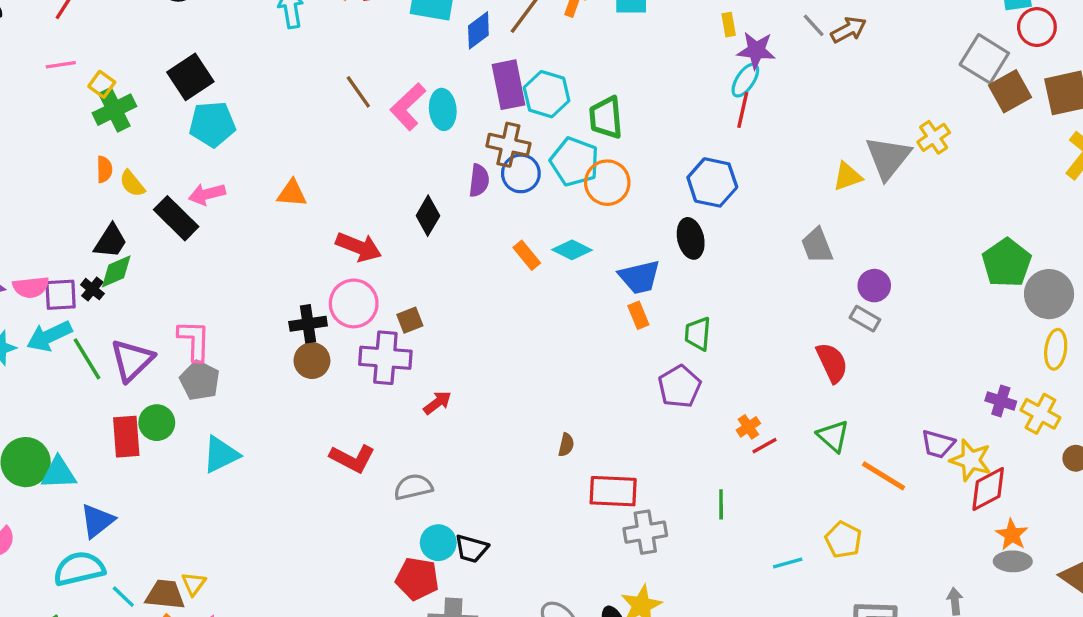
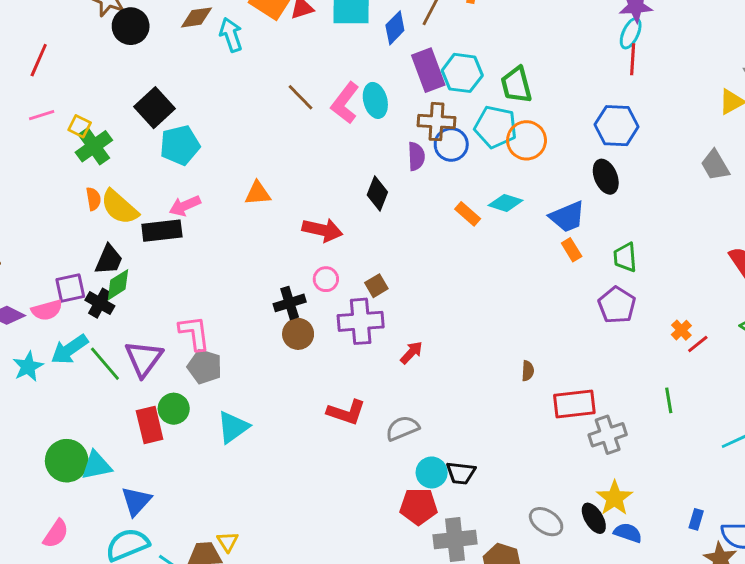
yellow semicircle: (132, 184) -> (119, 207), size x1.6
black rectangle: (176, 218) -> (162, 231), turned -42
black cross: (92, 289) -> (100, 303), size x1.4
purple square: (61, 295) -> (70, 288), moved
pink circle: (354, 303) -> (326, 279), size x0.6

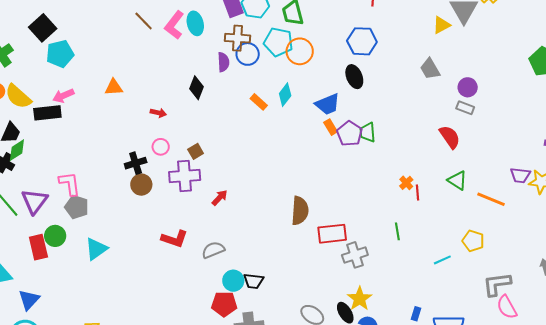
cyan diamond: (506, 203) -> (285, 95), turned -70
red arrow: (322, 230) -> (158, 113), size x0.6
purple pentagon: (617, 305) -> (350, 134), moved
red line: (698, 344) -> (418, 193), turned -56
brown semicircle: (528, 371) -> (300, 211), size x2.0

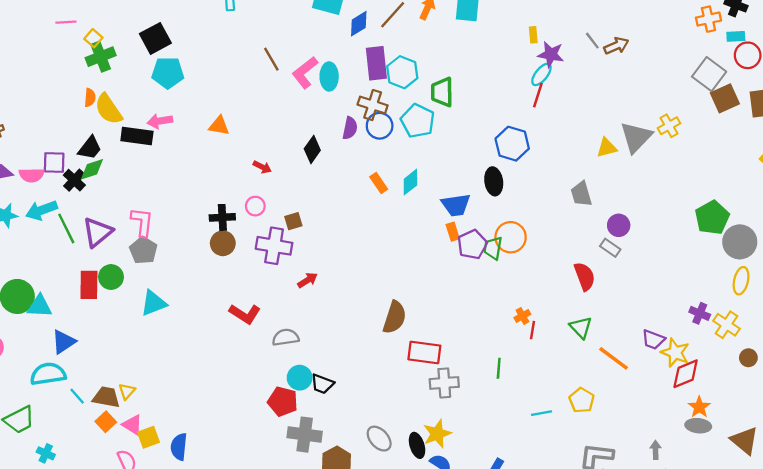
orange circle: (300, 51) -> (511, 237), moved

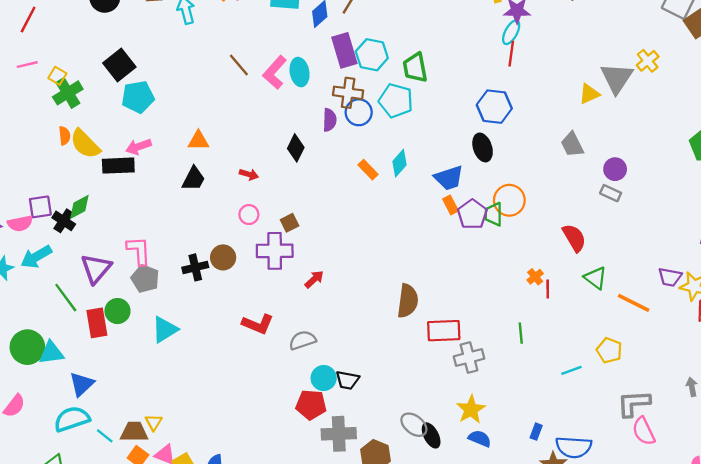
black trapezoid: (90, 148) -> (194, 179), moved
black cross: (222, 217) -> (195, 267), moved
green line: (66, 228) -> (66, 298), moved
red semicircle: (585, 276) -> (574, 238), moved
black ellipse: (417, 445) -> (431, 435), moved

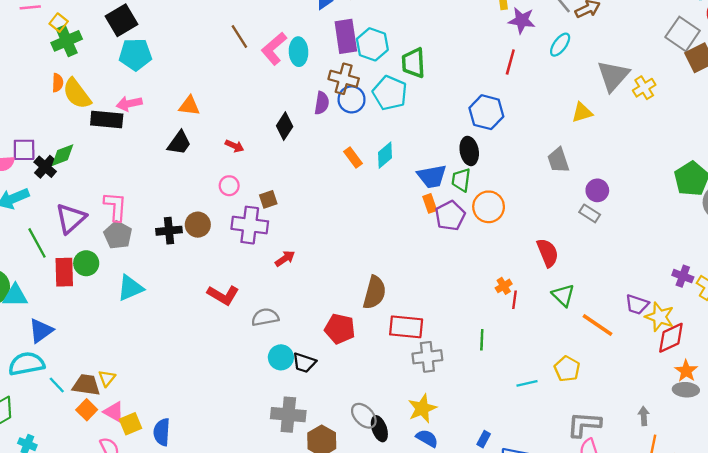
cyan ellipse: (511, 32) -> (560, 45), moved
gray triangle: (617, 78) -> (613, 76), moved
green trapezoid: (494, 214) -> (461, 180), moved
red pentagon: (311, 405) -> (340, 329), moved

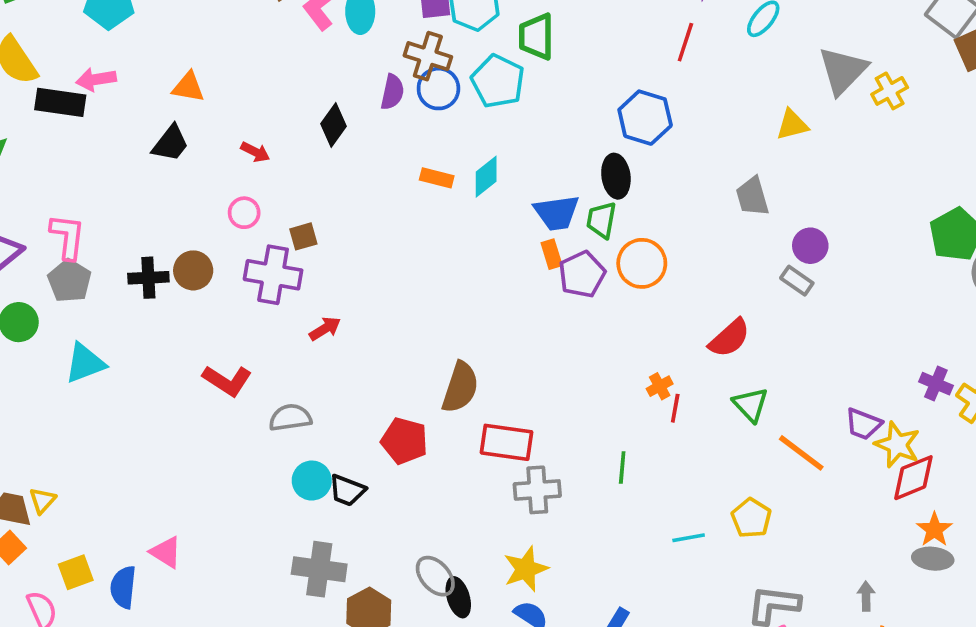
orange rectangle: (353, 157) -> (437, 178), turned -42
red semicircle: (548, 253) -> (729, 338), turned 68
pink triangle: (114, 412) -> (166, 552), moved

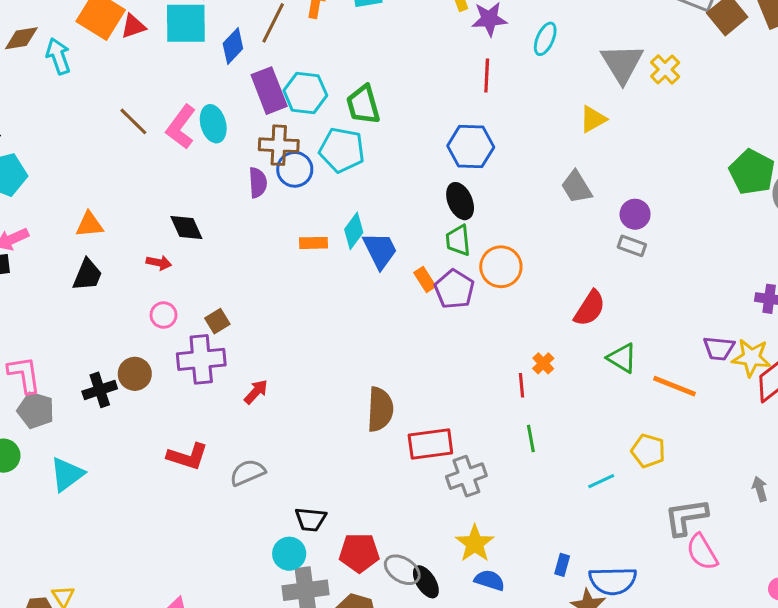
black diamond: (333, 125) -> (186, 227), moved, turned -45
blue trapezoid: (557, 213) -> (380, 250), moved, turned -93
red line: (675, 408) -> (522, 385), moved
red pentagon: (404, 441) -> (359, 553), moved
cyan circle: (312, 481) -> (289, 554), moved

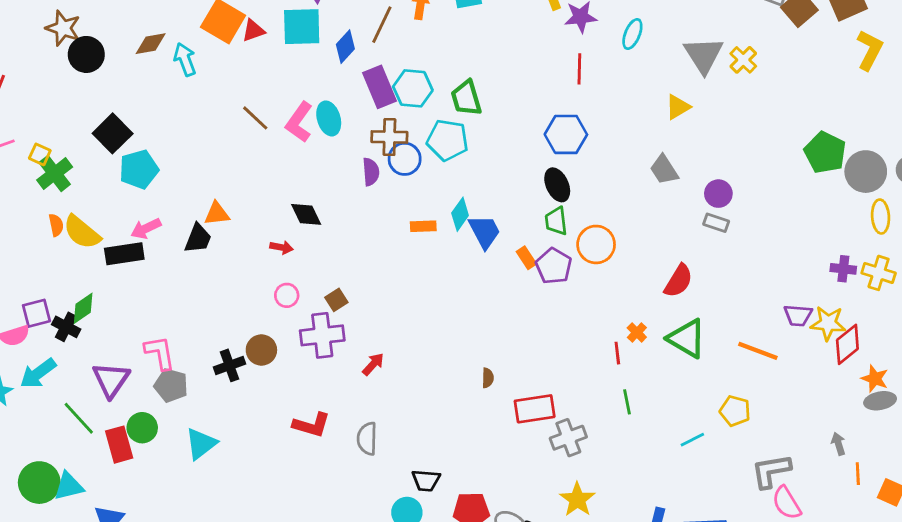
black trapezoid: (87, 275) -> (198, 238), moved
green triangle: (622, 358) -> (687, 338), moved, size x1.4
brown semicircle: (380, 409) -> (488, 378), size x0.5
gray semicircle: (248, 473) -> (367, 439), turned -64

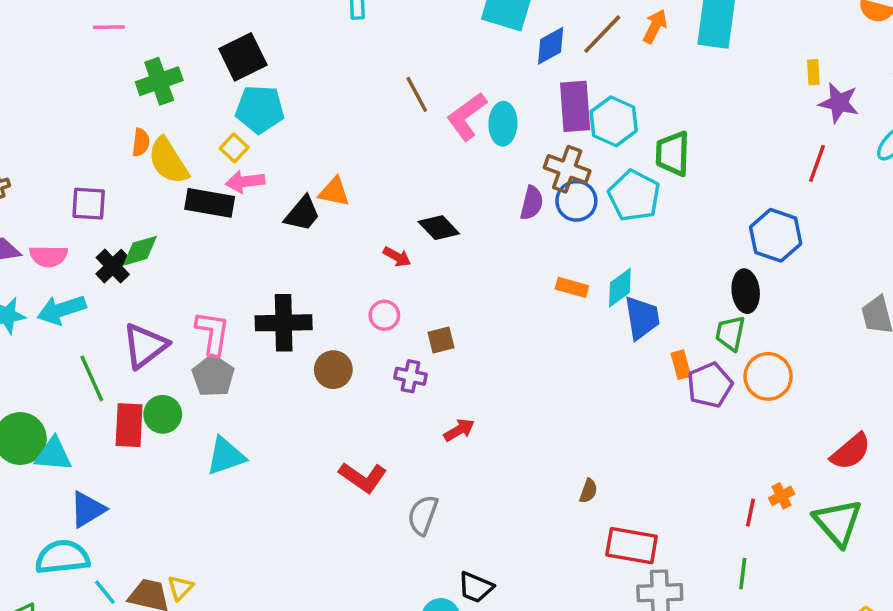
yellow square: (40, 154) -> (234, 148), moved
black diamond: (306, 214) -> (439, 228), turned -36
purple square: (37, 313) -> (89, 204), moved
purple cross: (322, 335) -> (411, 376), size x0.6
black cross: (230, 365) -> (284, 323), moved, size x1.4

